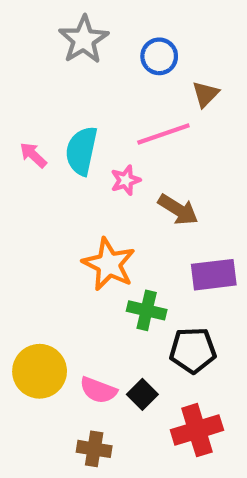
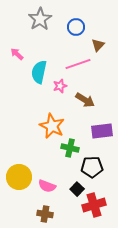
pink arrow: (33, 155) -> (17, 54), moved
black square: (142, 394) -> (77, 189), moved

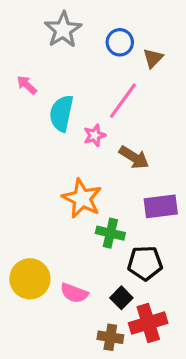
brown triangle: (98, 45) -> (153, 58), moved
pink line: (78, 64) -> (123, 101), turned -35
brown cross: (45, 214) -> (110, 337), moved

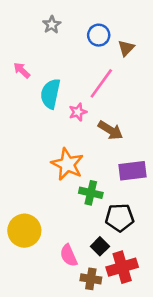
gray star: (63, 30) -> (52, 25), size x0.6
pink semicircle: (74, 293) -> (69, 255), moved, turned 45

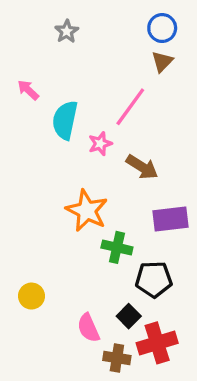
blue circle: (99, 35) -> (162, 28), moved
yellow circle: (24, 231) -> (31, 296), size x0.6

